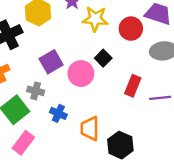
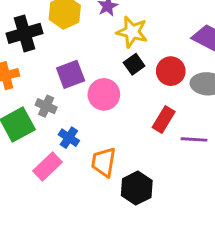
red circle: (131, 29) -> (171, 71), moved
black square: (103, 58) -> (134, 64), moved
pink rectangle: (23, 143) -> (47, 167), moved

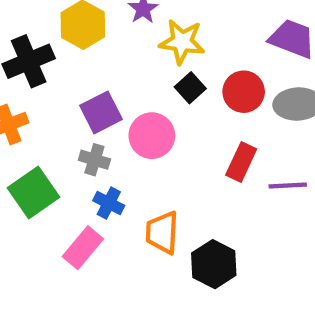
gray cross: (46, 106) -> (94, 160), moved

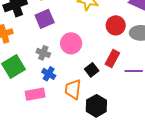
black square: (190, 88) -> (92, 70), moved
purple square: (101, 112) -> (45, 19), moved
pink rectangle: (83, 248) -> (35, 94), turned 36

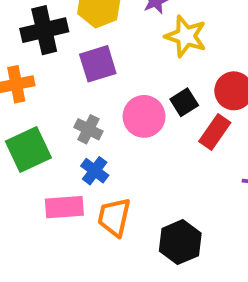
red rectangle: (112, 58) -> (215, 132), moved
black square: (92, 70) -> (184, 102), moved
orange trapezoid: (73, 89) -> (114, 217), moved

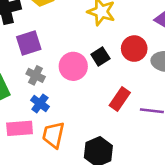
purple square: (98, 64) -> (29, 43), moved
red rectangle: (215, 132) -> (120, 99), moved

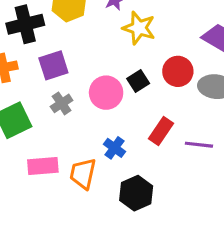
gray cross: (36, 75) -> (62, 103), turned 30
blue cross: (40, 103) -> (114, 148), moved

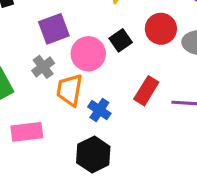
purple square: (53, 65) -> (54, 29), moved
orange trapezoid: (83, 174) -> (70, 90), moved
black hexagon: (136, 193) -> (93, 155), moved

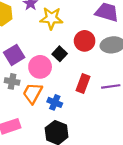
gray cross: (43, 67) -> (12, 81), turned -32
orange trapezoid: (70, 90) -> (33, 93), turned 30

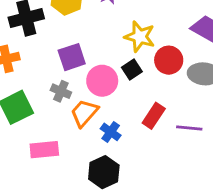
yellow star: (51, 18) -> (140, 37), moved

